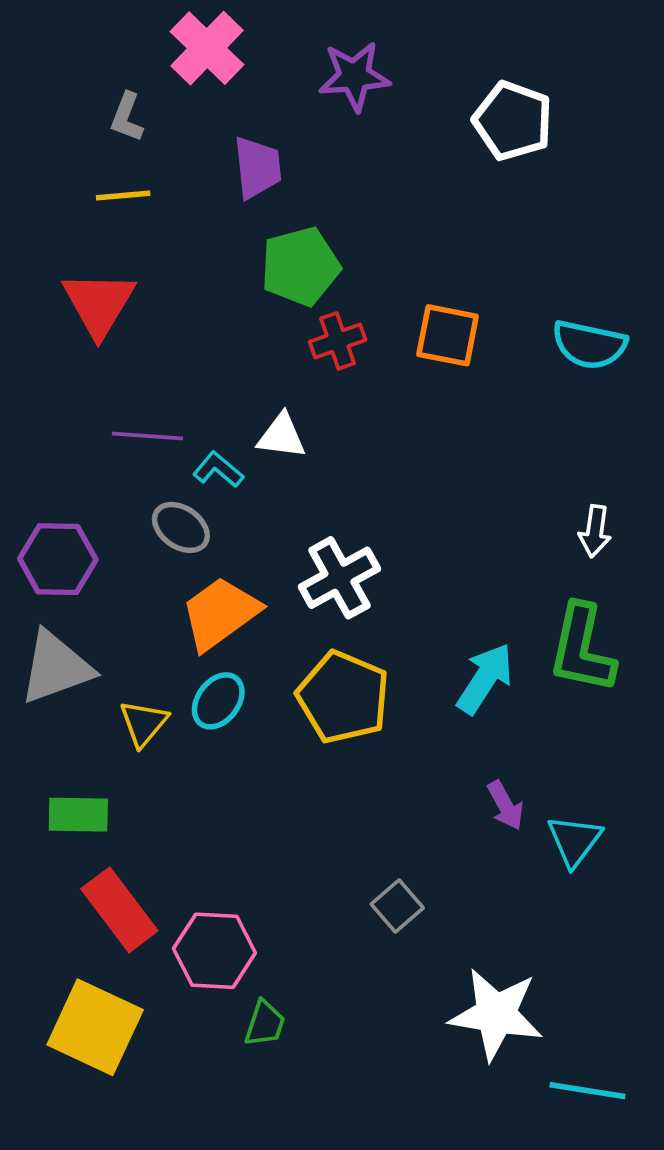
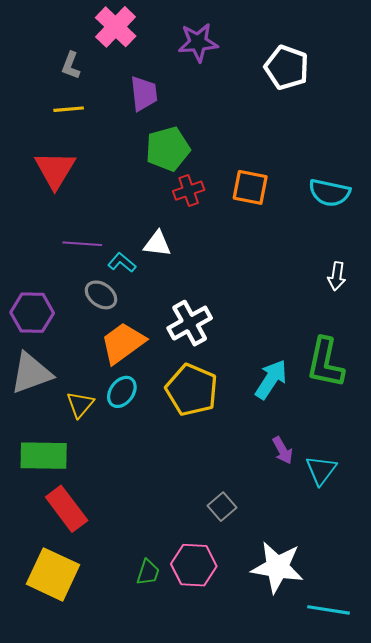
white arrow: (595, 531) -> (337, 276), moved
green rectangle: (78, 815) -> (44, 456), size x1.4
pink hexagon: (214, 951) -> (194, 565), moved

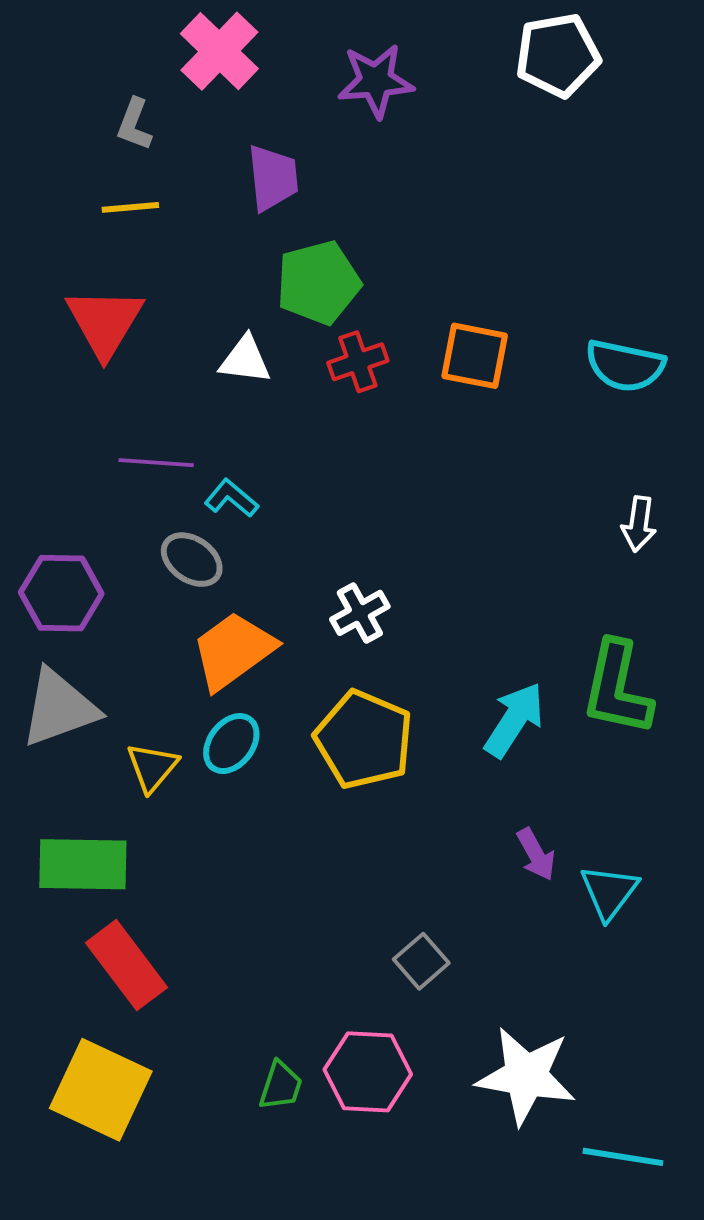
white pentagon: (287, 67) -> (558, 55), moved, turned -30
white triangle: (157, 244) -> (245, 360), moved
white cross: (190, 323) -> (360, 613), size x0.7

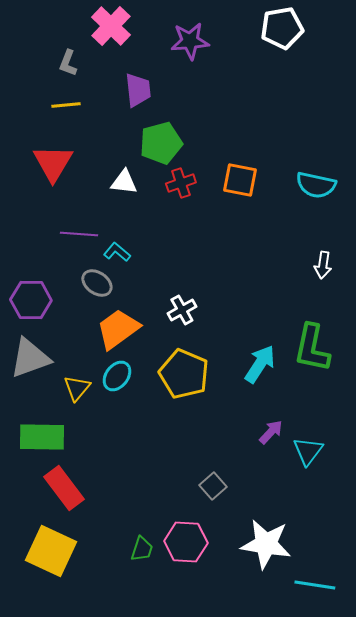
purple arrow: (536, 854) -> (271, 432), turned -108

